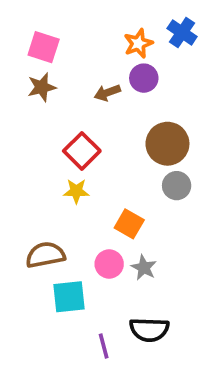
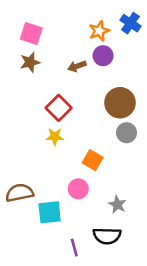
brown semicircle: (45, 255) -> (20, 193), moved
gray star: (144, 268) -> (117, 205), moved

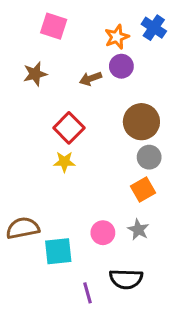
pink square: (31, 34) -> (54, 26), moved
orange square: (93, 160) -> (143, 190), moved, turned 30
pink circle: (78, 189) -> (103, 233), moved
gray star: (117, 205) -> (138, 230), moved

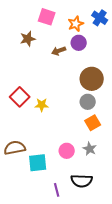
pink square: (54, 26) -> (47, 17), moved
brown star: (35, 74) -> (28, 39), moved
red square: (69, 128) -> (20, 97), moved
gray circle: (149, 157) -> (88, 102), moved

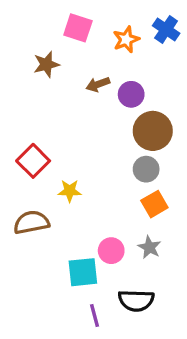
purple circle: (79, 43) -> (131, 94), moved
yellow star: (42, 105) -> (70, 191), moved
brown semicircle: (15, 148) -> (31, 222), moved
cyan square: (38, 163) -> (83, 272), moved

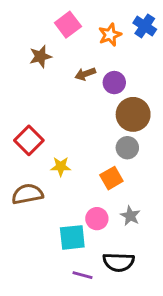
pink square: (78, 28) -> (68, 25), turned 35
orange square: (154, 204) -> (111, 178), moved
purple line: (95, 315) -> (82, 275), turned -60

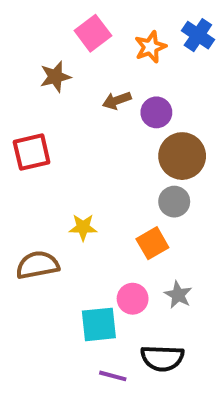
red square: (29, 140) -> (32, 152), moved, turned 32

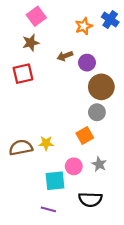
pink square: (93, 33) -> (36, 16), moved
red square: (32, 152) -> (23, 74), moved
yellow star: (83, 227) -> (46, 143), moved
purple line: (113, 376) -> (48, 209), moved

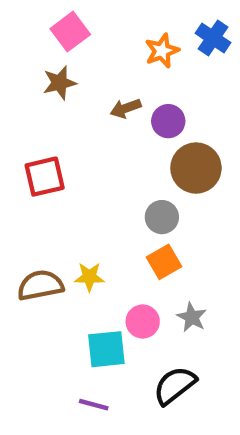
red square: (23, 74) -> (45, 177), moved
gray circle: (97, 112) -> (162, 217), moved
black semicircle: (90, 199) -> (175, 385), turned 140

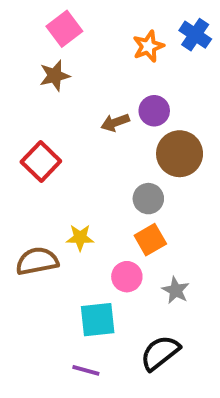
brown arrow: (126, 108) -> (115, 122), moved
red square: (45, 177) -> (41, 162), turned -33
yellow star: (89, 277) -> (80, 238), moved
pink circle: (143, 322) -> (127, 277), moved

